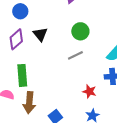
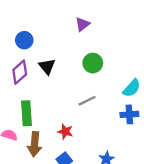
gray line: (75, 55) -> (87, 101), moved
red star: (89, 91) -> (65, 132), moved

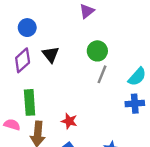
gray line: (87, 101) -> (102, 74), moved, turned -42

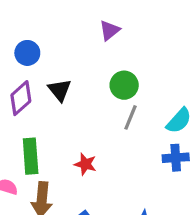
red star: (69, 121) -> (85, 164), moved

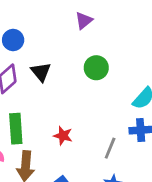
gray line: (131, 117) -> (110, 148), moved

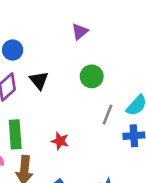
gray line: (110, 148) -> (108, 115), moved

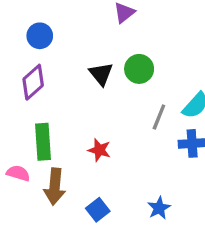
black triangle: (39, 80) -> (101, 74), moved

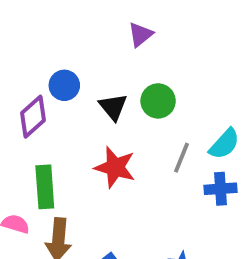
blue circle: (40, 36) -> (64, 85), moved
red star: (99, 150) -> (115, 167), moved, size x1.5

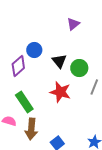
green circle: (158, 101) -> (79, 68), moved
green rectangle: (45, 187) -> (24, 102), turned -30

